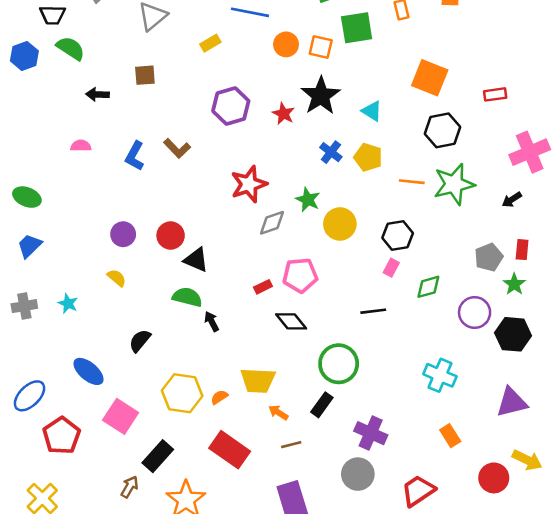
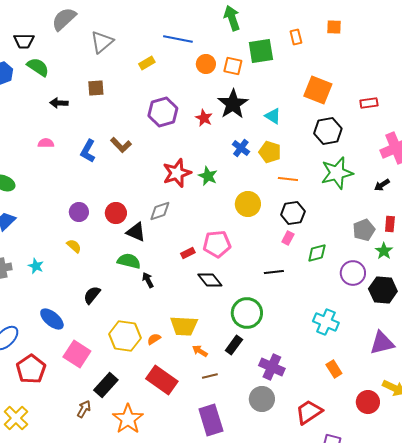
orange line: (412, 182) -> (288, 179), moved
green star: (308, 200) -> (208, 176), moved
gray diamond: (272, 223) -> (160, 211), moved

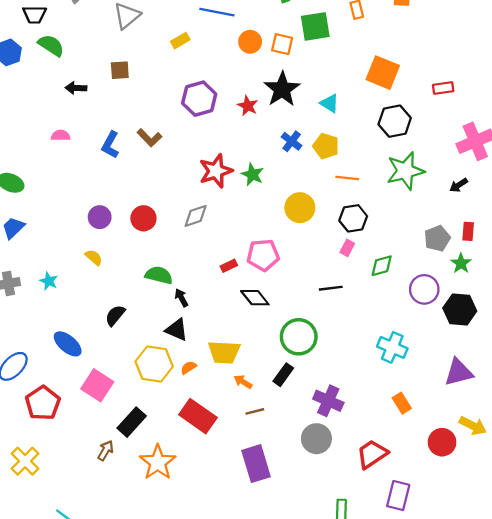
black triangle: (136, 232) -> (177, 330), moved

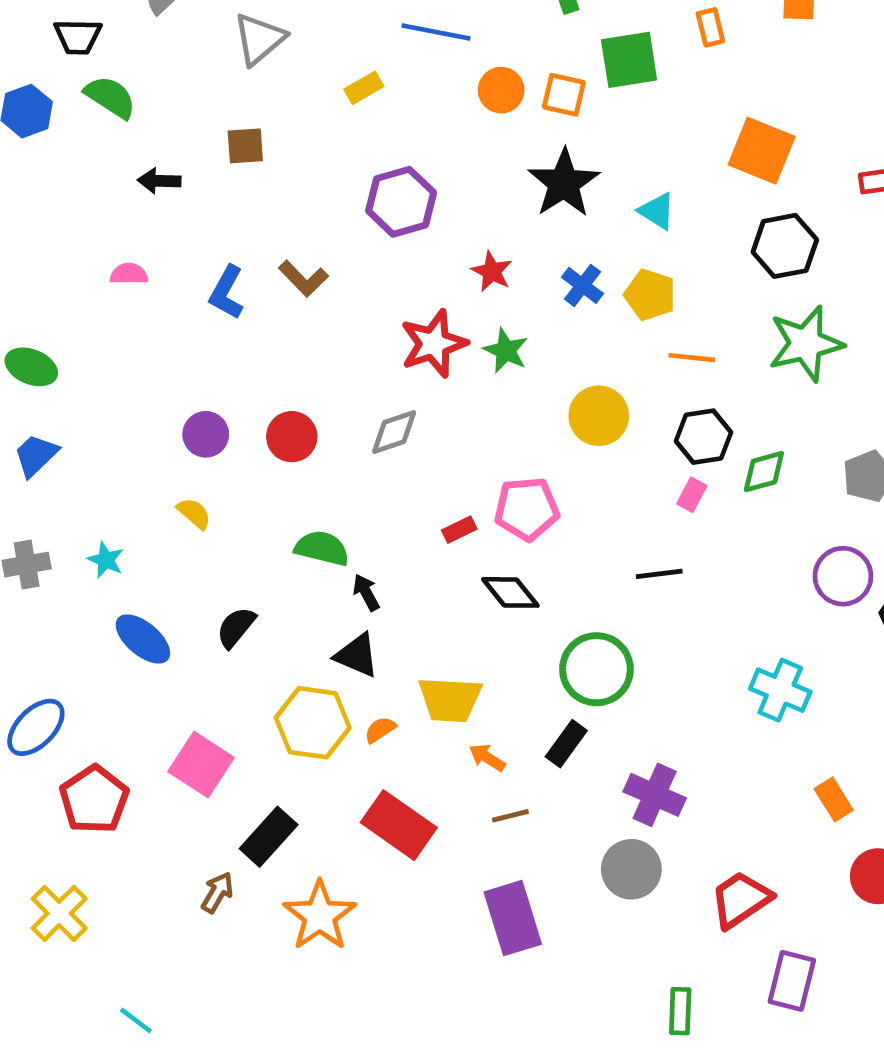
red star: (248, 106) -> (492, 272), moved
green diamond: (382, 266) -> (764, 472), moved
blue ellipse: (68, 344) -> (143, 639), moved
orange rectangle: (402, 403) -> (834, 799), moved

